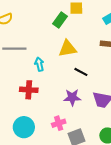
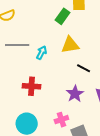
cyan arrow: (39, 64) -> (42, 53), moved, turned 40
purple star: (72, 97) -> (75, 94), turned -30

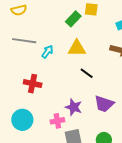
purple star: (75, 94) -> (74, 107), moved, turned -30

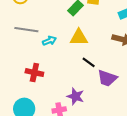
cyan arrow: (47, 52) -> (49, 41), turned 32
purple trapezoid: (104, 104) -> (107, 78), moved

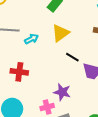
yellow triangle: (79, 37) -> (61, 33), turned -30

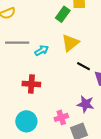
purple star: (62, 92) -> (86, 104), moved

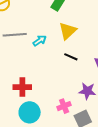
black line: (84, 66) -> (71, 57), moved
red cross: (31, 84) -> (22, 87), moved

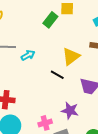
yellow triangle: (68, 31) -> (71, 57), moved

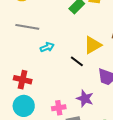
cyan arrow: (28, 55) -> (47, 47), moved

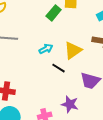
cyan arrow: (47, 47) -> (46, 49), moved

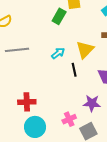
black line: (58, 68) -> (74, 70), turned 56

